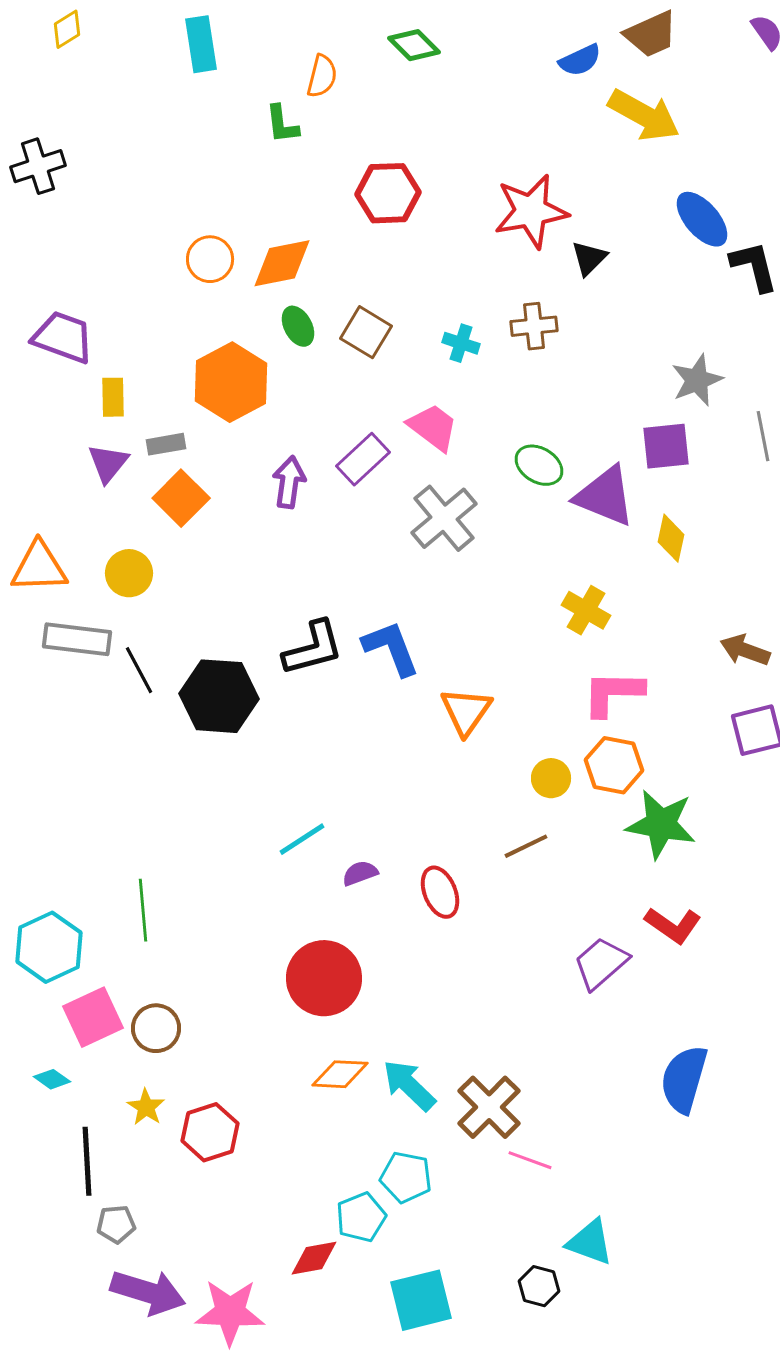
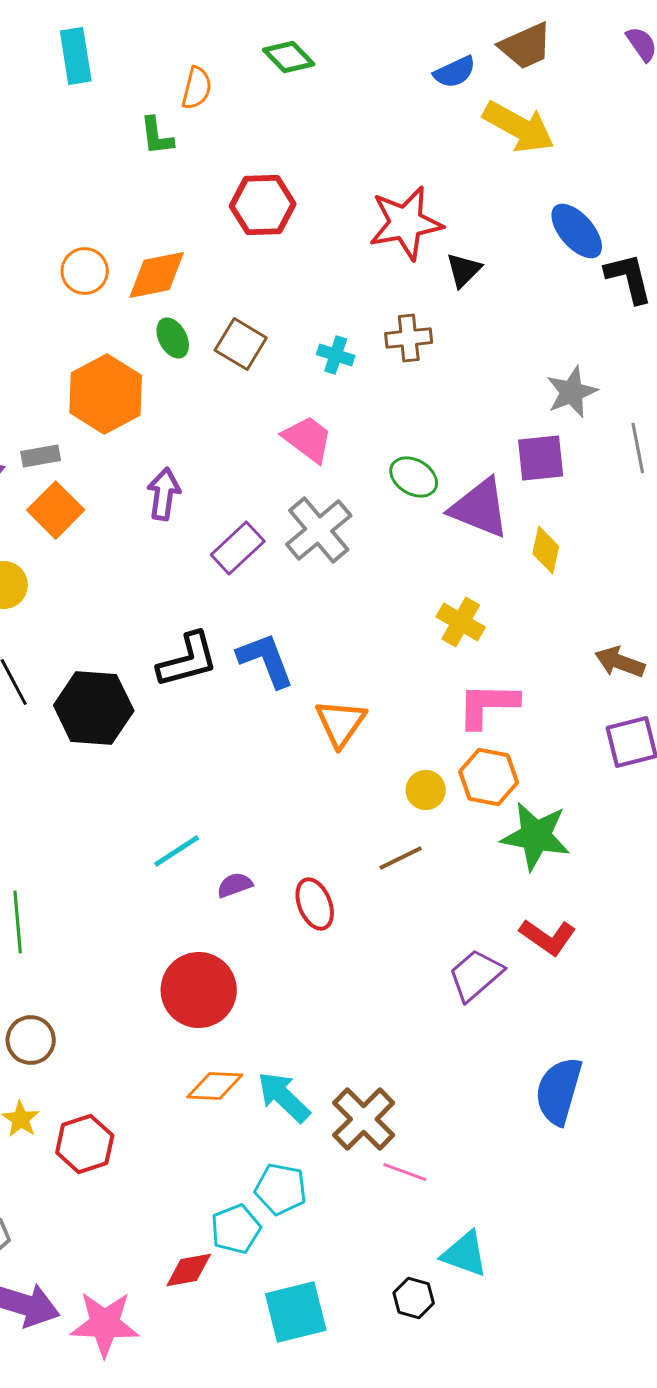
purple rectangle: (363, 459) -> (238, 548), moved

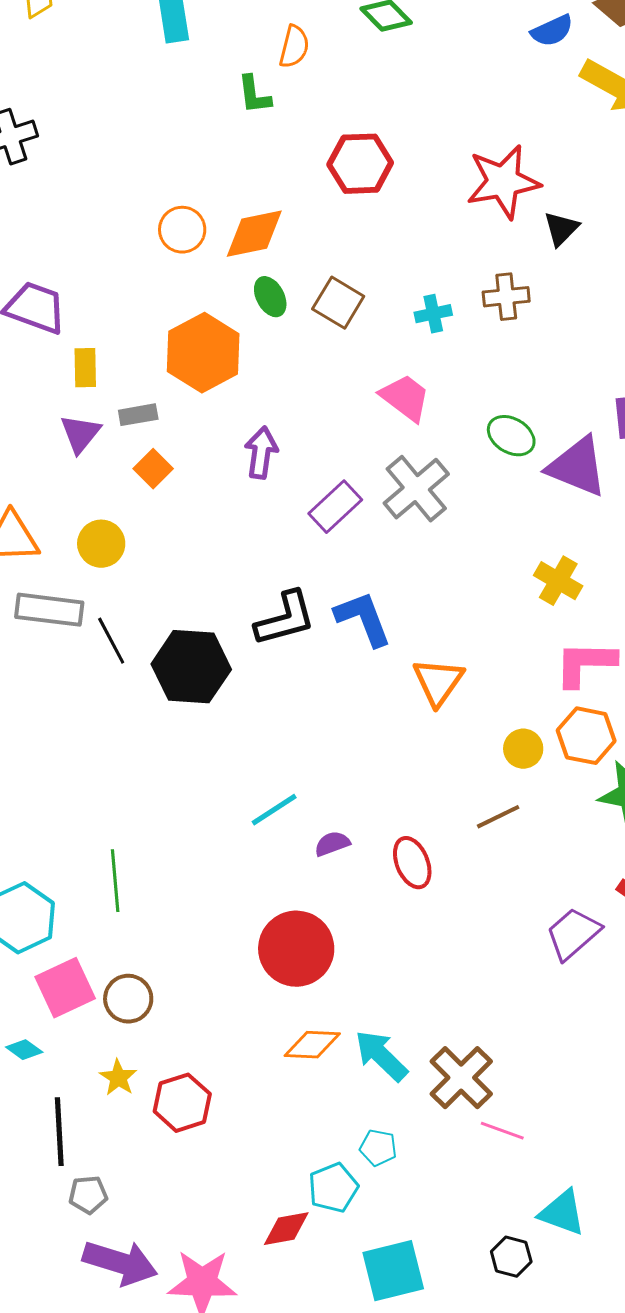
cyan cross: (336, 355) -> (433, 314), turned -30
orange square: (56, 510) -> (153, 469), size x0.7
cyan pentagon: (281, 1189) -> (378, 1148), size x0.7

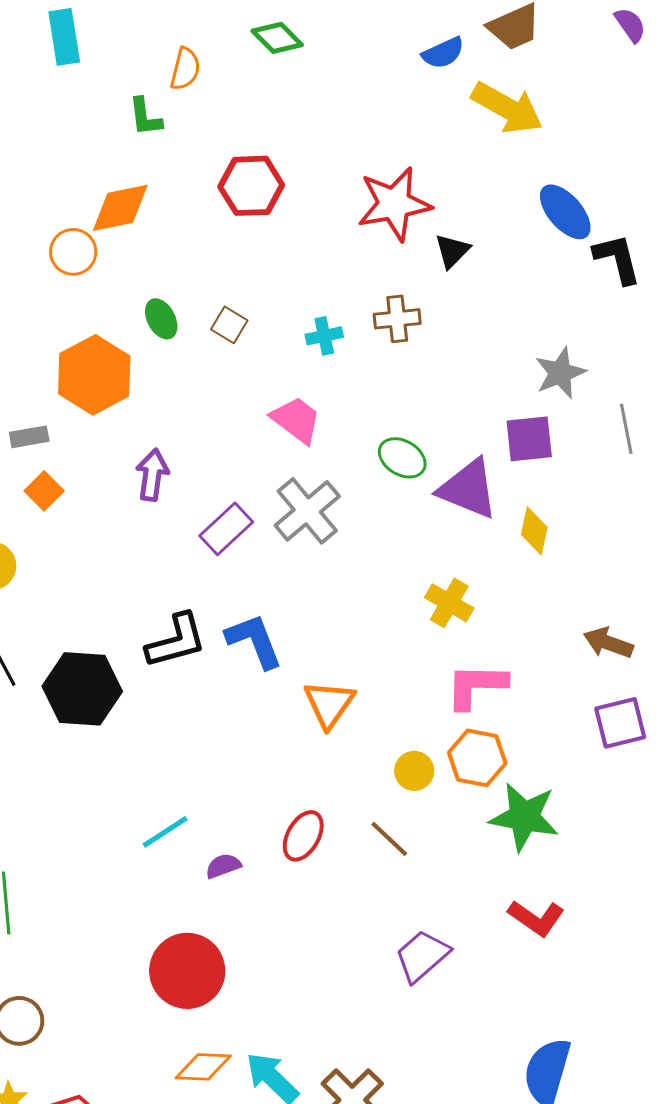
orange diamond: (254, 234) -> (120, 208), moved
brown square: (338, 303) -> (229, 325), size x0.7
brown line: (498, 817) -> (389, 839), turned 69
red ellipse: (412, 863) -> (303, 836), moved, turned 51
purple trapezoid: (573, 934) -> (422, 956), moved

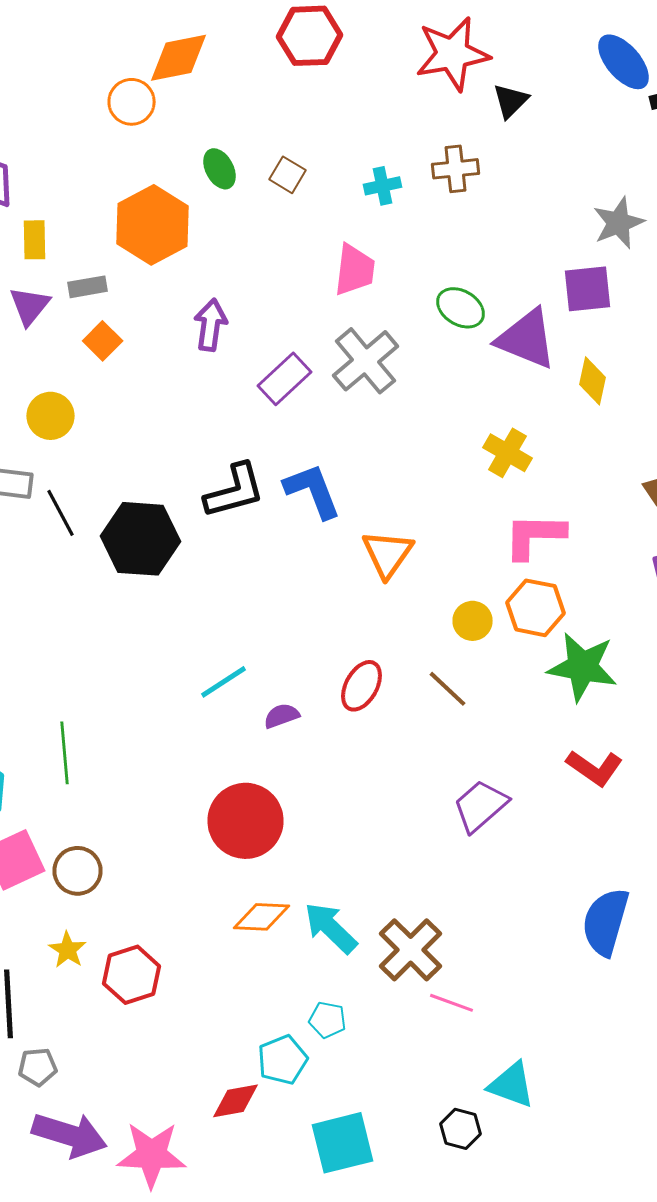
pink trapezoid: (296, 420) -> (354, 270), turned 60

